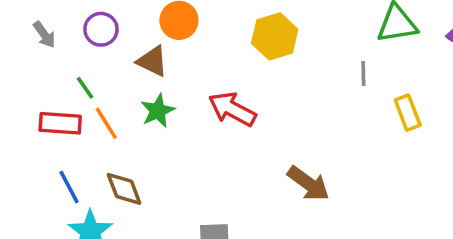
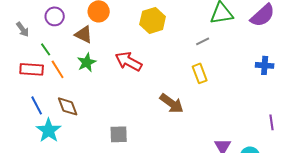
gray arrow: (44, 35) -> (23, 29), moved
gray line: (363, 74) -> (203, 41), turned 64
yellow rectangle: (408, 113) -> (200, 73), moved

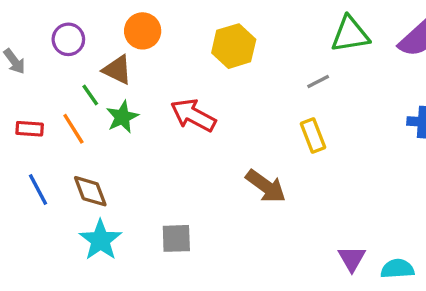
green line: (46, 49) -> (90, 95), moved
red rectangle: (32, 69) -> (30, 129), size x0.7
cyan star: (49, 130) -> (100, 240), moved

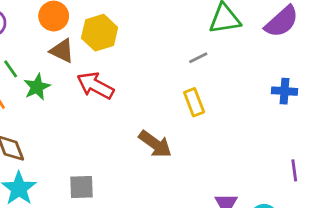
yellow hexagon: (234, 46) -> (100, 33), moved
brown triangle: (117, 70) -> (62, 51), moved

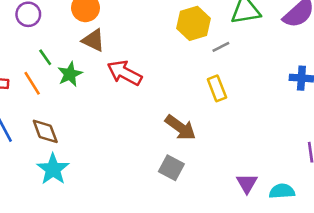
yellow hexagon: (100, 33) -> (193, 23), moved
gray square: (81, 187) -> (171, 168), moved, turned 30

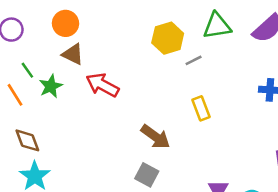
yellow rectangle: (217, 88) -> (201, 108), moved

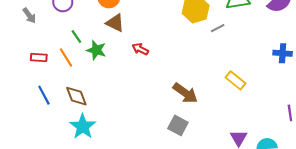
red arrow: (102, 85) -> (140, 49), size x0.6
green star: (51, 86) -> (96, 50), turned -30
yellow rectangle: (201, 108) -> (235, 80), moved, turned -30

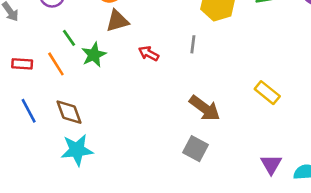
brown triangle: (115, 23) -> (117, 21), turned -42
gray line: (218, 28) -> (193, 44), moved, turned -56
green star: (96, 50) -> (94, 55), turned 30
cyan star: (83, 127) -> (77, 150), turned 30

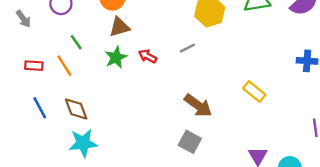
gray line: (193, 44) -> (187, 48), turned 56
green star: (94, 55) -> (116, 57), moved

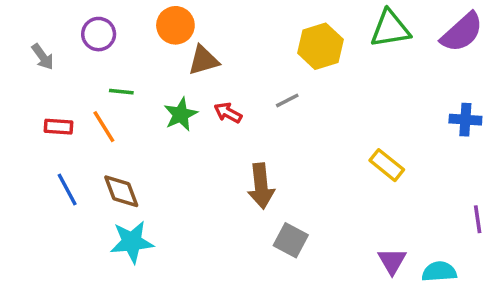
brown triangle: (119, 27) -> (203, 60), moved
green line: (76, 42) -> (121, 92), turned -49
brown arrow: (198, 105) -> (261, 186), moved, turned 48

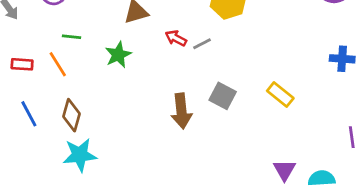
red arrow: (228, 113) -> (176, 38), moved
brown diamond: (121, 191) -> (71, 115), turned 36
gray square: (291, 240) -> (223, 96), moved

